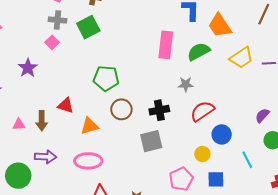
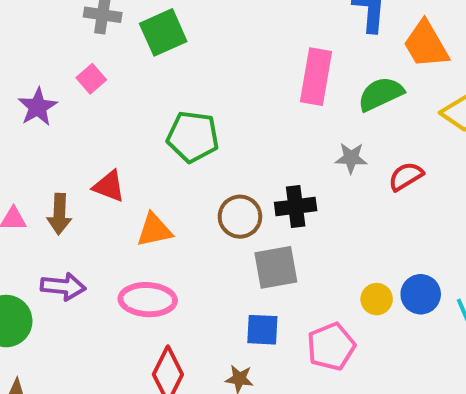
pink square: (52, 42) -> (91, 79), moved
brown circle: (121, 109) -> (240, 217), moved
red semicircle: (202, 111) -> (406, 176), moved, size x0.7
blue circle: (222, 134) -> (421, 294), moved
blue square: (216, 179) -> (262, 330), moved

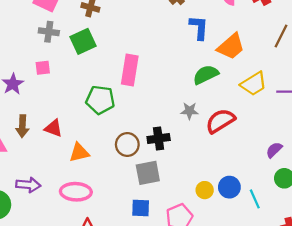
orange trapezoid: (426, 44) -> (231, 47), turned -100
pink rectangle: (316, 77) -> (130, 70), moved
pink square: (91, 79) -> (43, 68), turned 35
red semicircle: (406, 176) -> (220, 121), size x1.5
brown arrow: (59, 214) -> (22, 126), moved

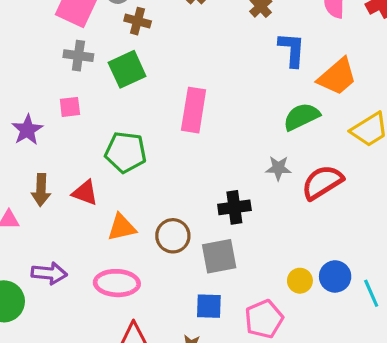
green pentagon: (100, 100) -> (126, 152), moved
brown circle: (127, 145) -> (173, 236), moved

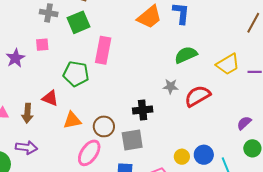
orange trapezoid: (337, 77) -> (149, 17), moved
pink rectangle: (194, 110) -> (103, 50), moved
brown arrow: (41, 190) -> (27, 113), moved
pink ellipse: (117, 283) -> (89, 153), moved, turned -60

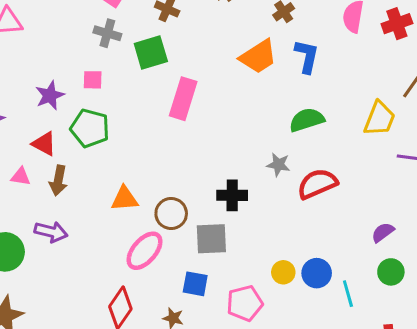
yellow trapezoid: (228, 64) -> (379, 119), moved, turned -45
green pentagon: (76, 74) -> (90, 128), moved
red triangle: (50, 98) -> (44, 144), moved

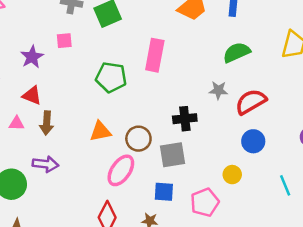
pink rectangle: (183, 99) -> (155, 55), moved
green pentagon: (90, 128) -> (111, 77), moved
blue circle: (317, 273) -> (253, 141), moved

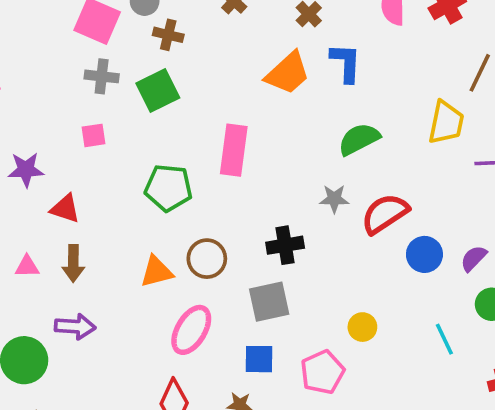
purple star: (32, 57) -> (26, 170), moved, turned 30
red triangle: (32, 95) -> (65, 209), moved
brown circle: (138, 139) -> (207, 259), moved
blue circle: (253, 141) -> (424, 254), moved

